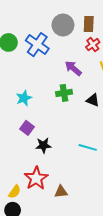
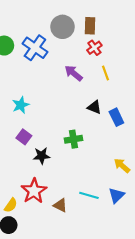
green cross: (64, 93) -> (74, 139), moved
cyan line: (88, 147) -> (89, 195), moved
brown triangle: (61, 192) -> (60, 205), turned 32

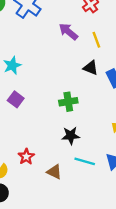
yellow line: (105, 73) -> (96, 40), moved
black star: (42, 156) -> (71, 136), moved
red star: (34, 191) -> (26, 157), size x0.6

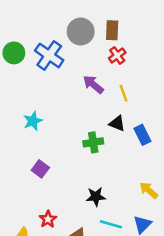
purple square: (16, 99) -> (40, 169), moved
green cross: (68, 102) -> (93, 142), moved

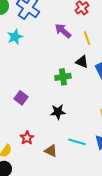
cyan star: (33, 121) -> (15, 37), moved
black star: (96, 197) -> (58, 112), moved

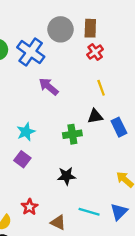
purple arrow: (63, 31) -> (49, 87), moved
cyan star: (15, 37) -> (26, 132), moved
black triangle: (82, 62) -> (95, 116), turned -32

